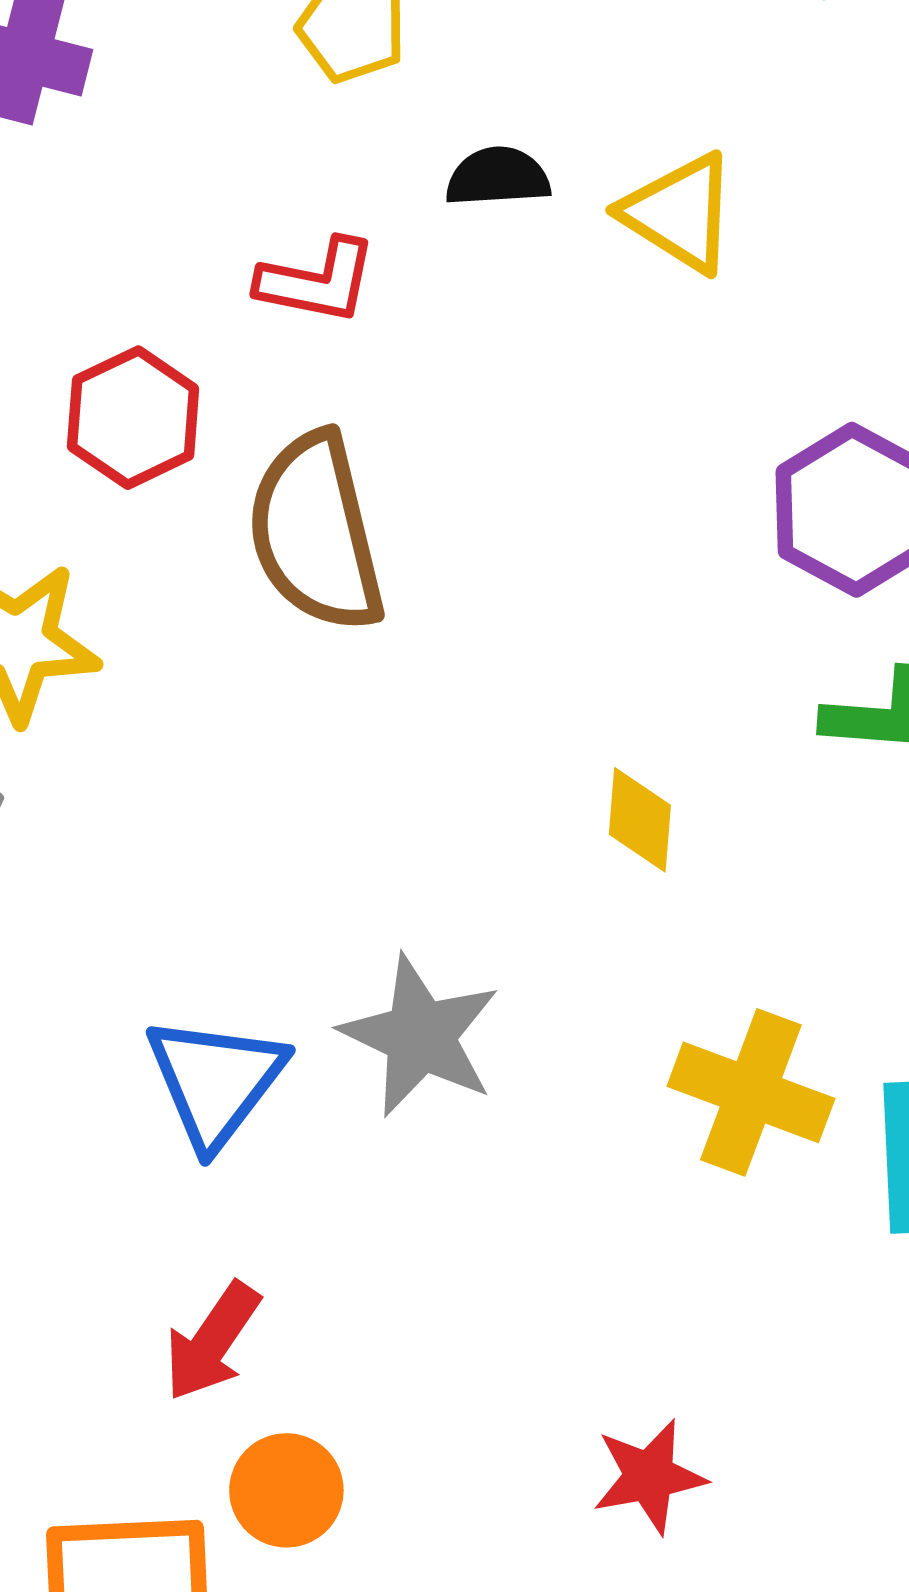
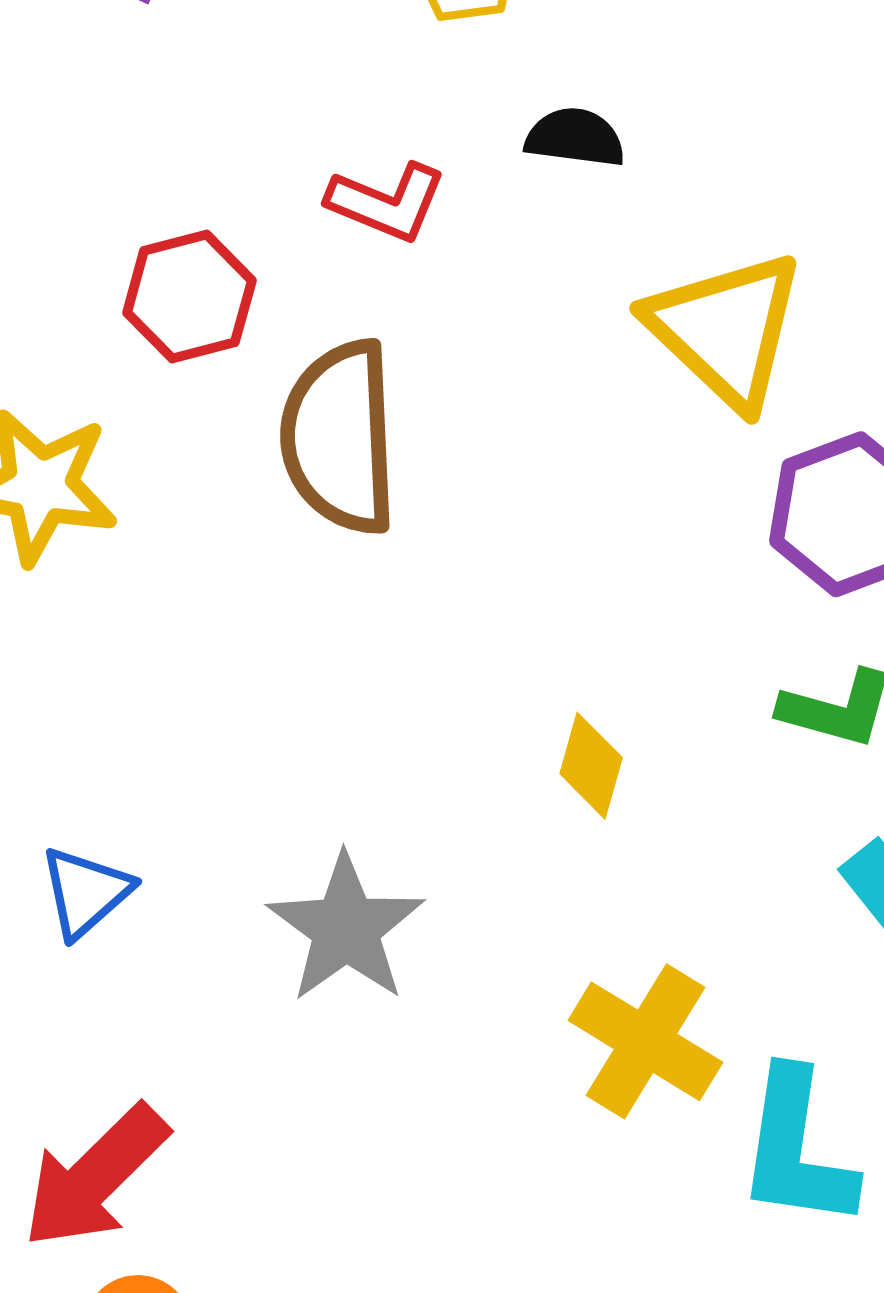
yellow triangle: (679, 213) -> (726, 329), moved, size x1.4
blue triangle: (215, 1081) -> (86, 892), moved, size x0.7
red arrow: (212, 1341) -> (95, 1177), size x1.4

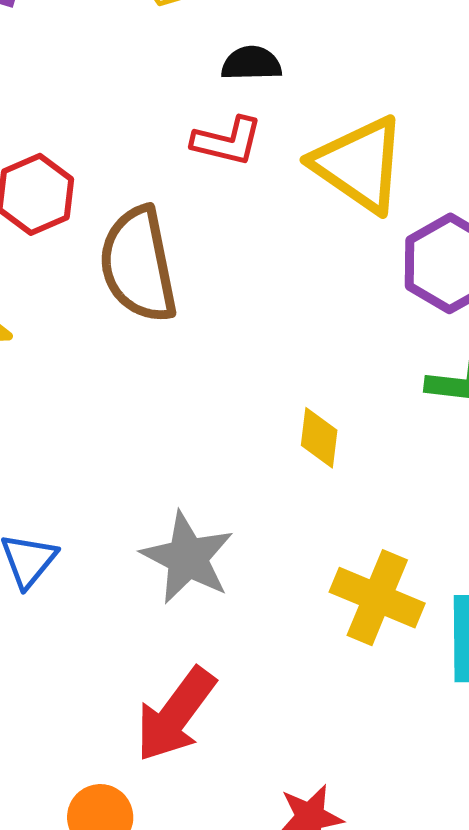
red L-shape: (387, 202) -> (227, 141), moved
red arrow: (95, 1177) -> (176, 715), moved

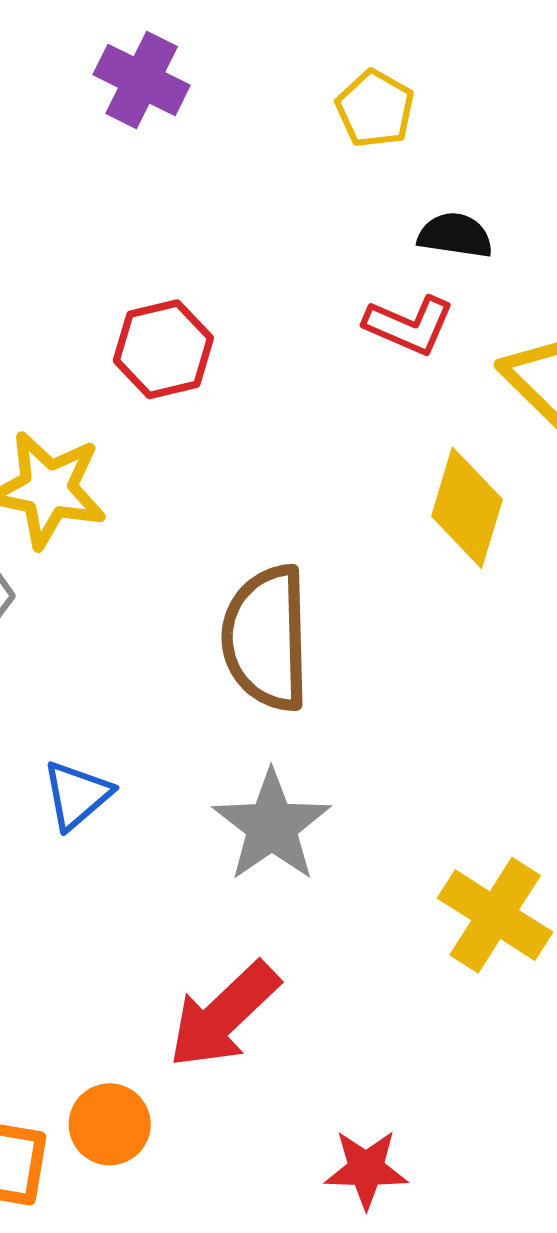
brown semicircle: (138, 265) -> (266, 638), moved
yellow diamond: (319, 438) -> (467, 508), moved, size x1.5

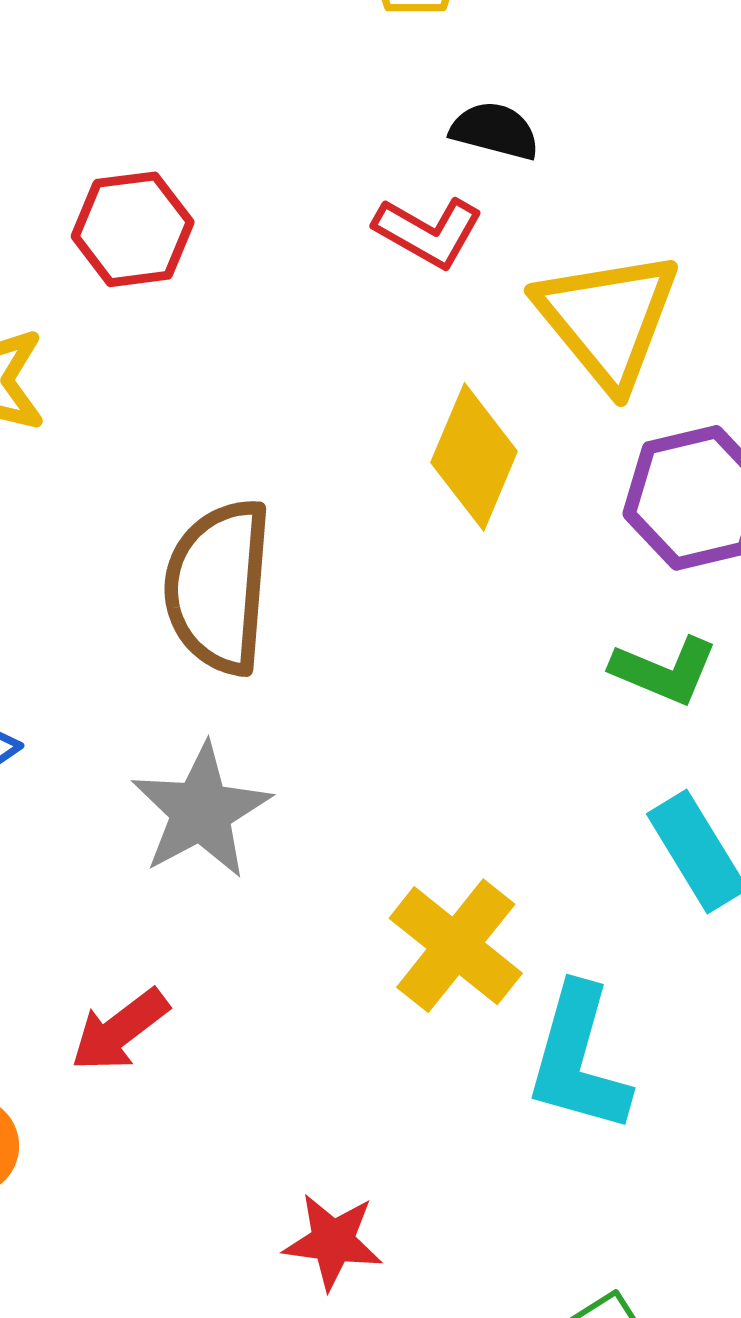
red arrow: (224, 1015) -> (120, 1030), size x0.7
red star: (366, 1169) -> (333, 1241), moved

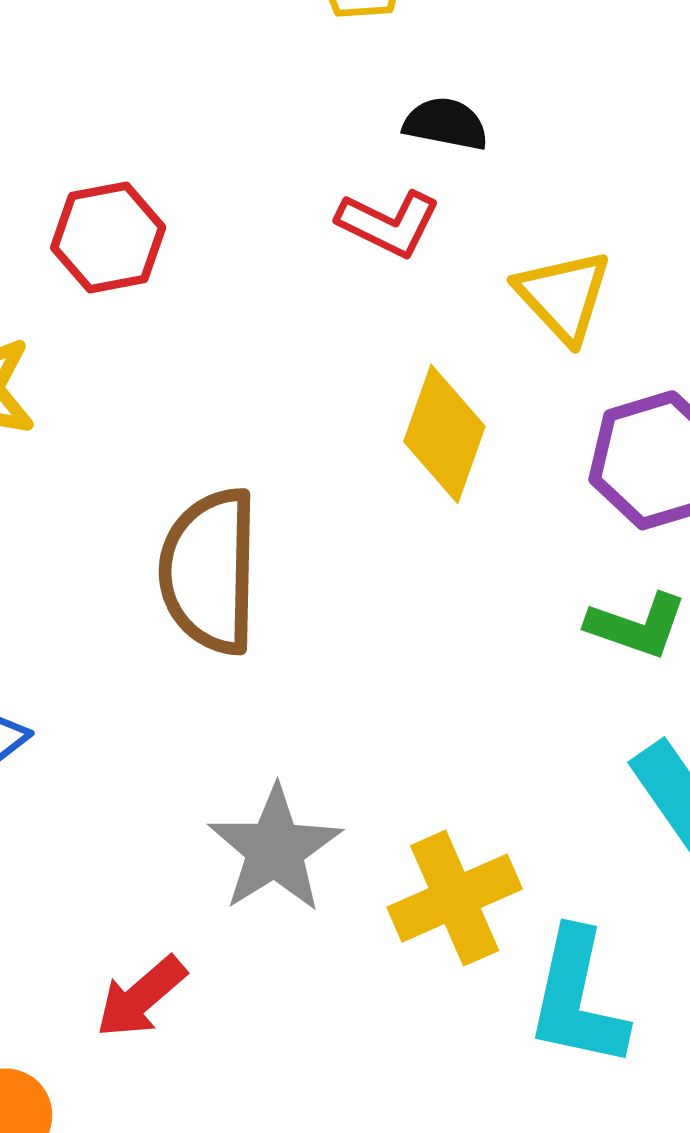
yellow triangle: (608, 319) -> (563, 296), size x0.7
gray star: (201, 811) -> (275, 849), moved
yellow cross: (456, 946) -> (455, 898), turned 31

